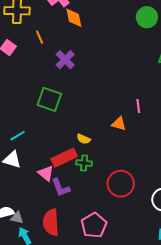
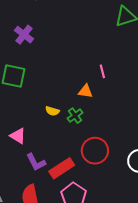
red rectangle: (64, 158) -> (62, 168), moved
green cross: (84, 163) -> (75, 116), moved, turned -35
pink triangle: (46, 173) -> (18, 136), moved

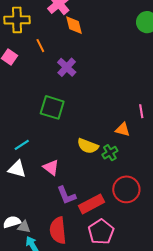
yellow semicircle: (52, 111) -> (88, 146), size x1.5

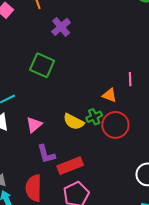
yellow semicircle: (88, 146) -> (74, 122), moved
pink triangle: (51, 167) -> (34, 125), turned 36
red circle: (126, 189) -> (115, 125), moved

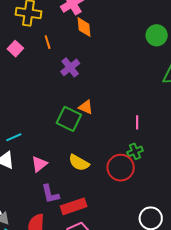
green square: (42, 65) -> (69, 119), moved
orange triangle: (109, 95) -> (86, 107), moved
green cross: (94, 117) -> (135, 151), moved

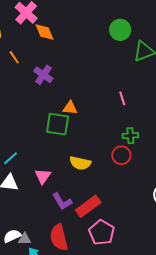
green circle: (157, 35) -> (120, 30), moved
pink line: (137, 122) -> (122, 98), moved
green cross: (135, 151) -> (130, 136), turned 35
red circle: (121, 168) -> (121, 155), size x0.7

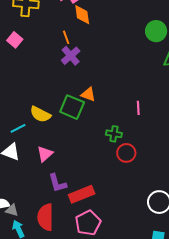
orange line: (14, 57) -> (66, 37), moved
pink line: (122, 98) -> (138, 108), moved
green cross: (130, 136) -> (114, 134), moved
yellow semicircle: (80, 163) -> (40, 114), moved

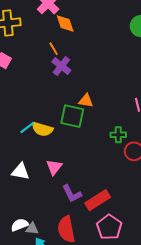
cyan line: (18, 128) -> (27, 128), moved

